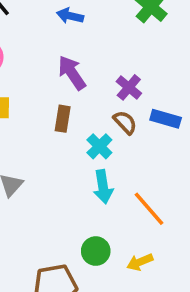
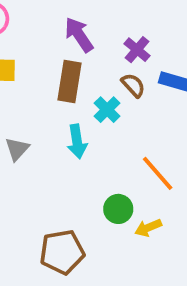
brown rectangle: (63, 119) -> (70, 82), size x1.5
cyan arrow: (103, 187) -> (77, 141), moved
green circle: (96, 251) -> (118, 209), moved

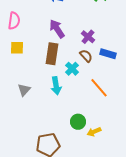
orange line: (158, 173) -> (99, 88), moved

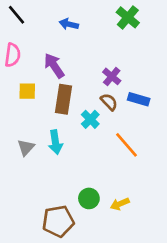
purple arrow: (57, 29) -> (54, 66), moved
yellow square: (17, 48) -> (27, 91), moved
cyan arrow: (56, 86) -> (55, 142), moved
green circle: (78, 122) -> (89, 198), moved

